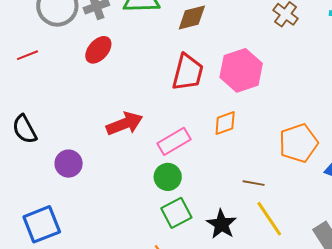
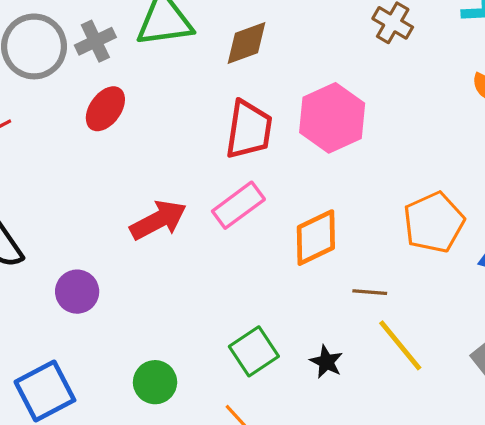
orange diamond: (225, 123) -> (316, 238), moved, size x1.4
pink rectangle: (174, 141) -> (238, 205), moved
green circle: (168, 177) -> (155, 382), moved
black star: (221, 224) -> (326, 362), size x0.7

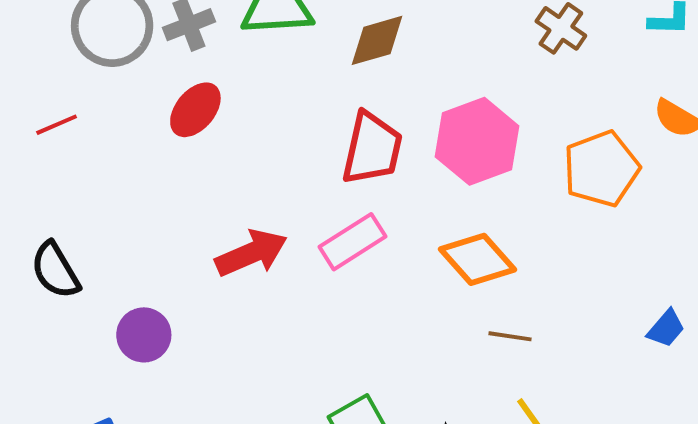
orange pentagon: (434, 222) -> (601, 169), moved
orange diamond: (316, 238) -> (477, 259), moved, turned 70
brown line: (370, 292) -> (510, 336), moved

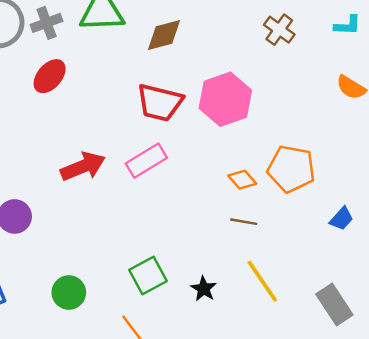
red trapezoid: (372, 148) -> (160, 103), turned 90
orange pentagon: (601, 169) -> (291, 169), moved, turned 30
orange diamond: (477, 259) -> (242, 180), moved, size x0.6

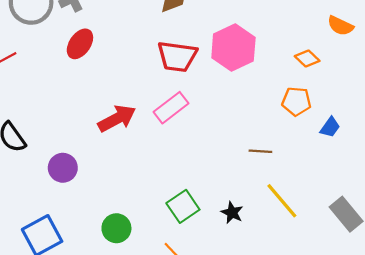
orange pentagon: (291, 169) -> (296, 101), size x0.7
orange diamond: (242, 180) -> (307, 59), moved
blue trapezoid: (341, 219) -> (330, 127), moved

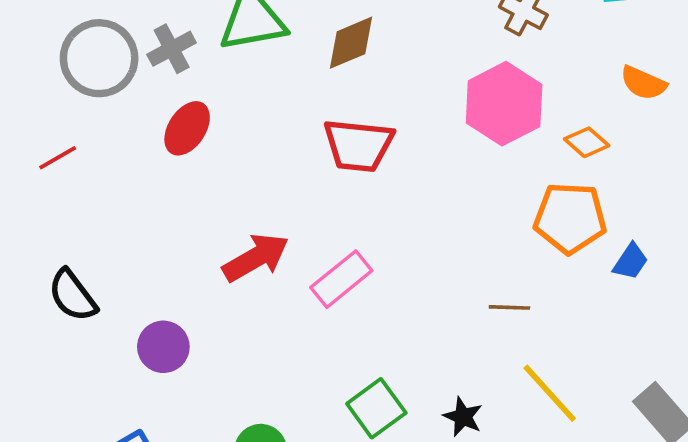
pink hexagon: (233, 48) -> (504, 104), moved
orange pentagon: (296, 101) -> (570, 218), size x1.4
pink rectangle: (171, 108) -> (341, 279), moved

